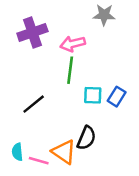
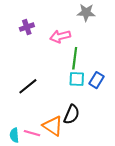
purple cross: (32, 32) -> (27, 27), size x0.6
green line: (70, 70) -> (75, 58), moved
cyan semicircle: (17, 152) -> (14, 135), moved

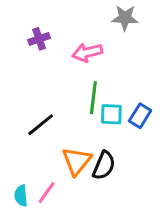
green line: (75, 58) -> (93, 98), moved
orange triangle: (53, 126) -> (77, 161), moved, turned 35
pink line: (32, 133) -> (47, 193), turned -70

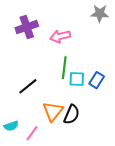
gray star: (125, 18) -> (100, 13), moved
purple cross: (39, 39) -> (27, 27), size x1.5
cyan semicircle: (21, 196) -> (11, 126), moved, turned -104

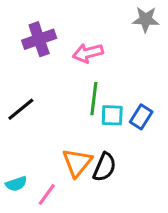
black line: (28, 86) -> (21, 109), moved

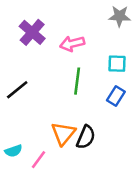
purple cross: (39, 39) -> (32, 32), turned -30
cyan square: (112, 115) -> (117, 64), moved

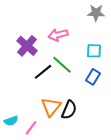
purple cross: (32, 32) -> (27, 46), moved
green line: (77, 81) -> (62, 65), turned -55
black line: (17, 90) -> (43, 72), moved

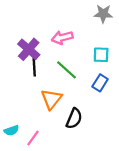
black line: (43, 72) -> (34, 66), moved, turned -54
orange triangle: (51, 107) -> (51, 99), moved

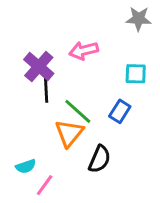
green line: (67, 70) -> (78, 111), moved
blue rectangle: (100, 83) -> (120, 111), moved
cyan semicircle: (11, 130) -> (26, 166), moved

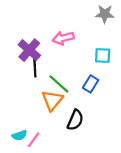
cyan semicircle: (26, 166) -> (19, 135), moved

